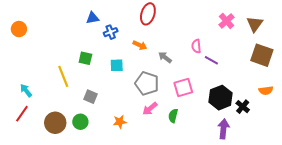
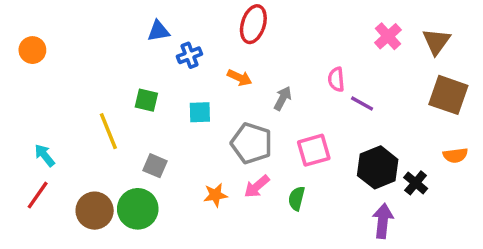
gray arrow: (165, 57) -> (283, 98), turned 80
green circle: (80, 122) -> (138, 209), size x1.5
orange star: (120, 122) -> (215, 195), moved

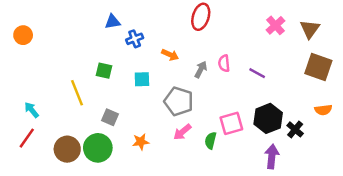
red ellipse: (253, 24) -> (201, 17), moved
pink semicircle: (336, 79) -> (224, 63), moved
pink square: (314, 150) -> (231, 123), moved
orange star: (215, 195) -> (141, 142), moved

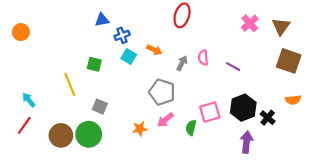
cyan square: (142, 79) -> (129, 57), moved, turned 32
orange star: (141, 142) -> (140, 129), moved

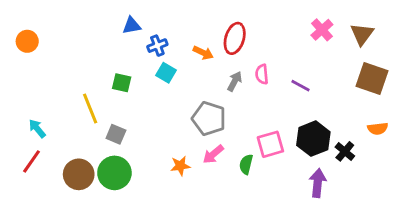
red ellipse: (182, 15) -> (235, 38), moved
orange arrow: (154, 50) -> (203, 53), moved
gray square: (100, 107) -> (116, 134), moved

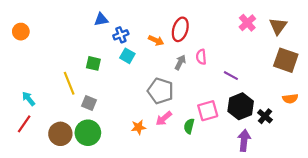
purple line: (300, 86) -> (231, 76), moved

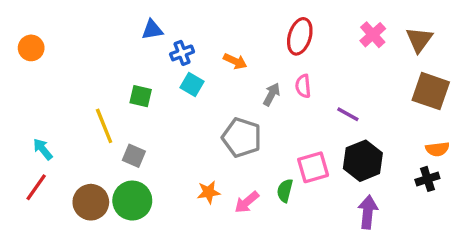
red ellipse: (180, 29) -> (300, 36), moved
black cross: (265, 116) -> (427, 179), moved, turned 32
pink arrow: (164, 118) -> (247, 202), moved

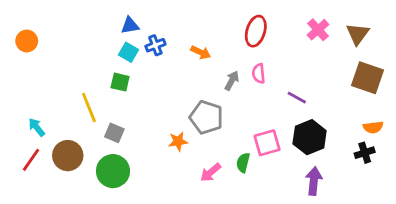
cyan square: (192, 84) -> (129, 52), moved
orange star: (209, 192) -> (178, 141), moved
brown circle: (91, 202) -> (68, 156), moved

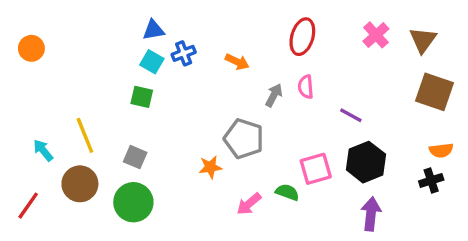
yellow line: (89, 107) -> (85, 135), moved
red line: (31, 160) -> (28, 206), moved
green semicircle: (243, 163) -> (287, 192), turned 96

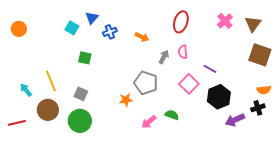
blue triangle: (153, 30) -> (92, 18), turned -40
cyan square: (152, 62) -> (72, 28), moved
pink square: (316, 169) -> (189, 84), moved, turned -30
red line: (28, 206) -> (17, 123), turned 42
purple arrow: (371, 214) -> (235, 120), moved, turned -120

